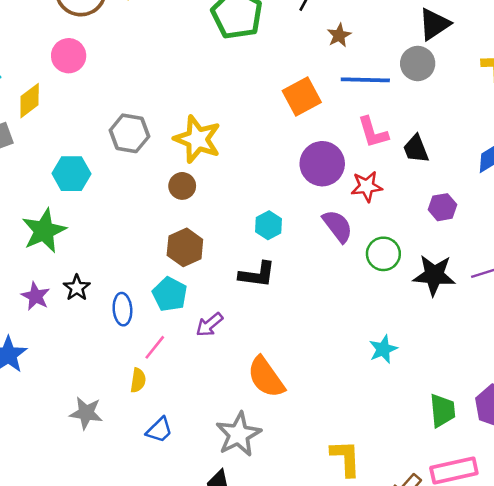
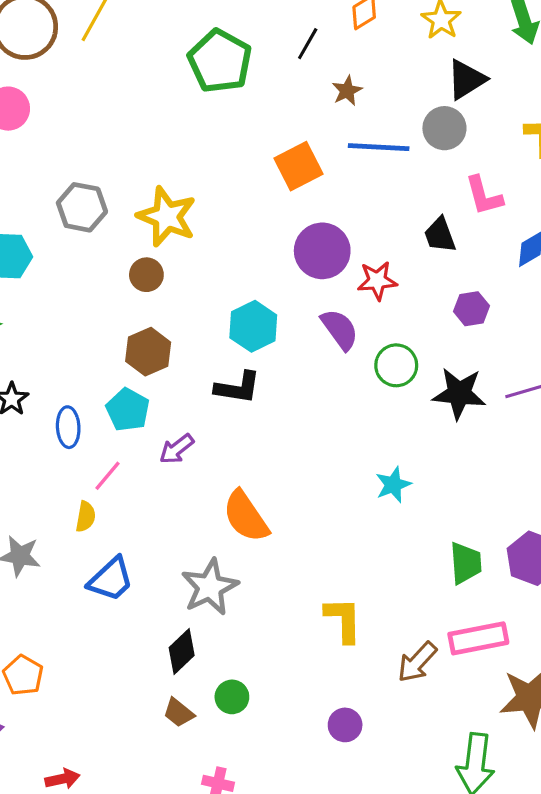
pink L-shape: (373, 132) -> (484, 196), moved
cyan hexagon: (269, 225) -> (253, 326), size x1.4
blue trapezoid: (159, 430) -> (111, 579), size x1.4

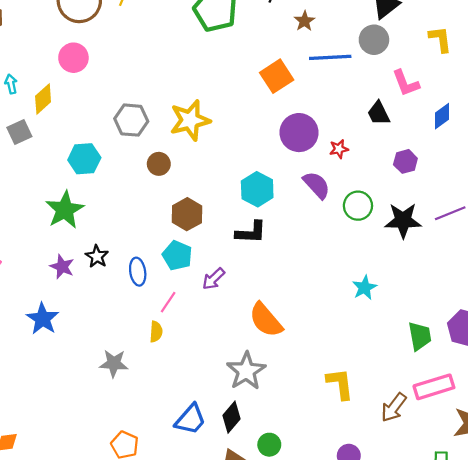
yellow star: (167, 217) -> (190, 120), turned -30
brown circle: (146, 275) -> (159, 164), moved
red star: (377, 281) -> (339, 149), size x0.7
blue trapezoid: (111, 579) -> (190, 419), moved

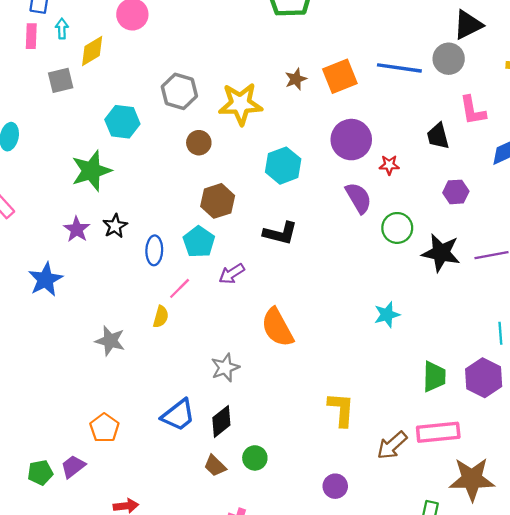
brown star: (305, 21) -> (296, 79), moved
cyan hexagon: (257, 189) -> (283, 166), moved
gray star: (246, 371) -> (225, 368), moved, size x0.7

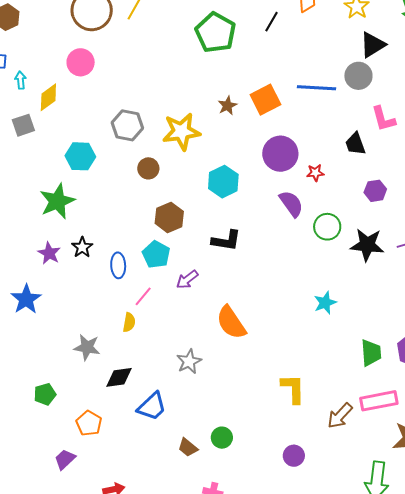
black diamond: (221, 421) -> (119, 377), moved, turned 36
green pentagon: (40, 473) -> (45, 394), moved

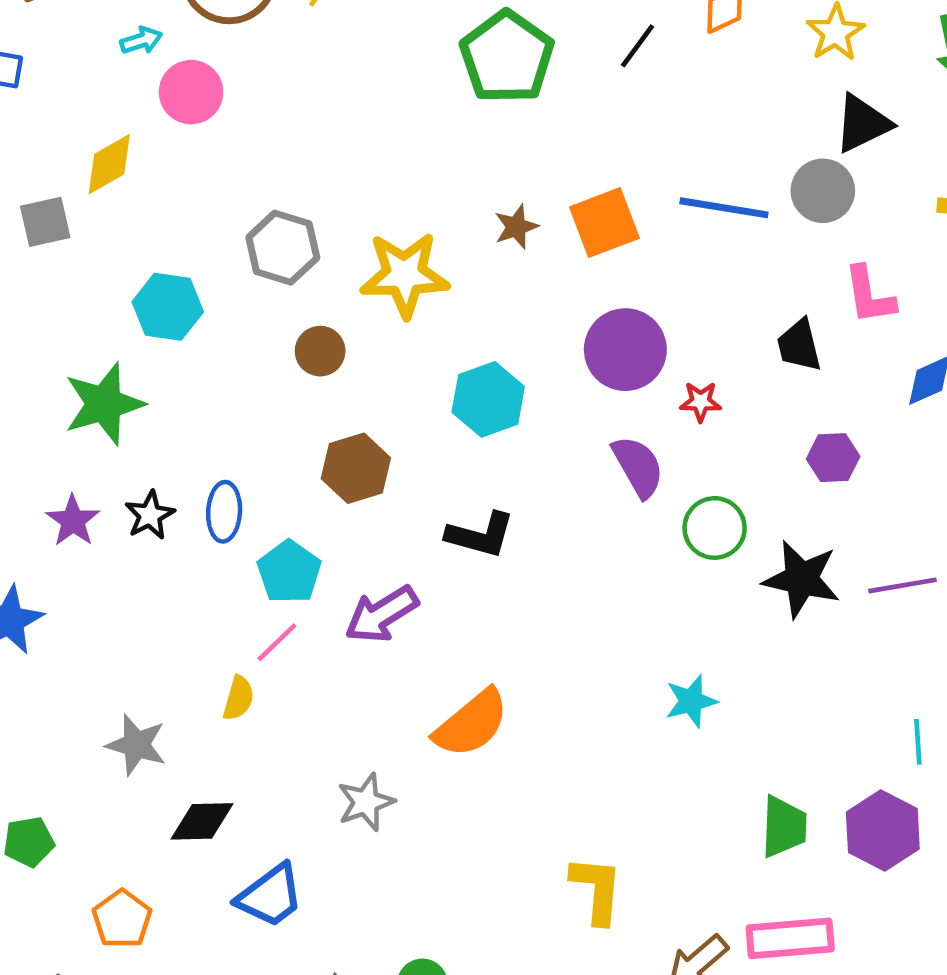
cyan arrow: (20, 80) -> (141, 40), moved, turned 72
cyan pentagon: (156, 254) -> (289, 572), moved
blue ellipse: (118, 265) -> (224, 512), moved
purple arrow: (187, 279) -> (382, 614), size x1.4
orange semicircle: (231, 323) -> (471, 723), turned -102

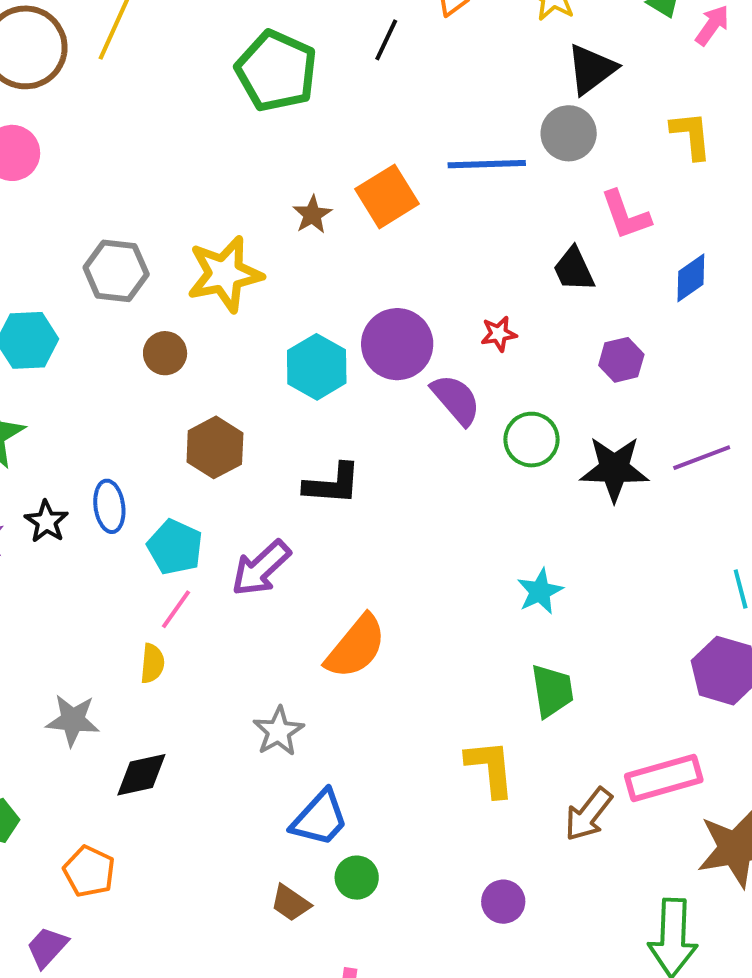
purple circle: (625, 350) -> (397, 344), moved
green trapezoid: (784, 827) -> (552, 691), moved
blue trapezoid: (270, 896) -> (320, 818), moved

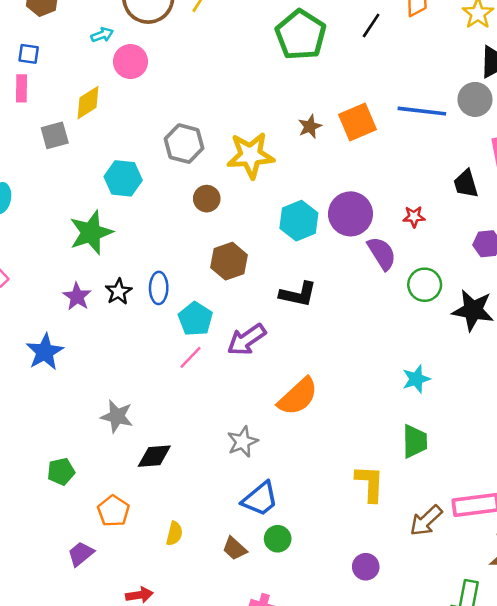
yellow semicircle: (152, 663) -> (174, 533), moved

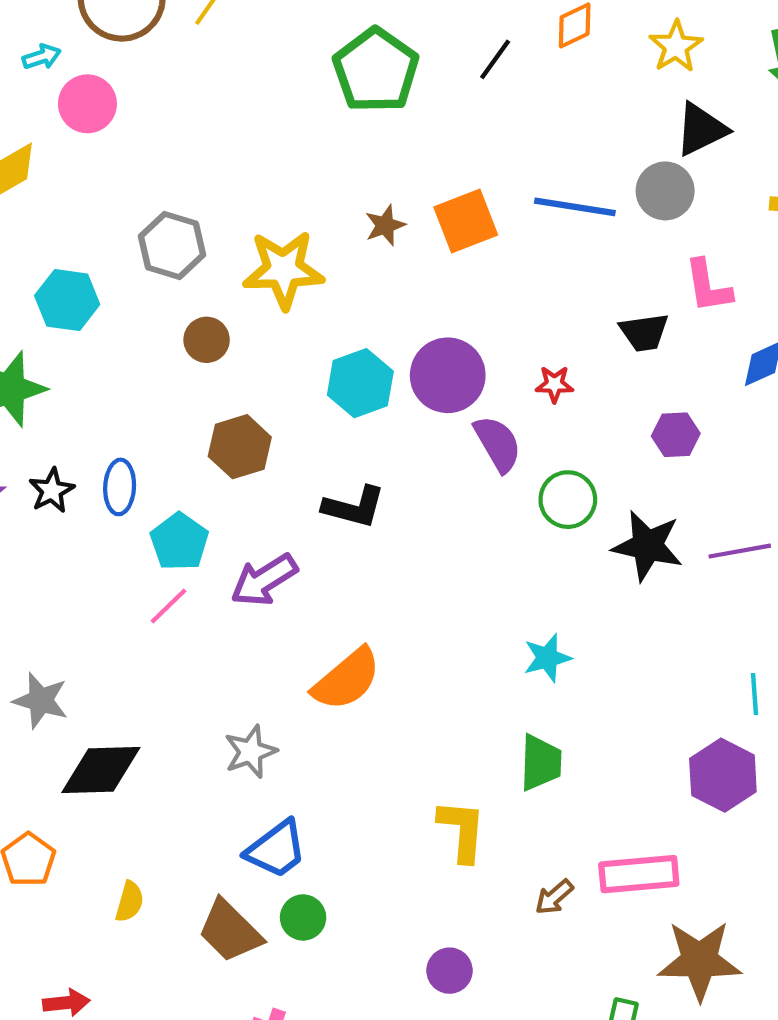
black trapezoid: (466, 184) -> (644, 332), turned -84
black diamond: (154, 456) -> (101, 770), size x1.4
brown arrow: (426, 521) -> (554, 897), size x0.7
brown trapezoid: (235, 549) -> (230, 931), size x1.6

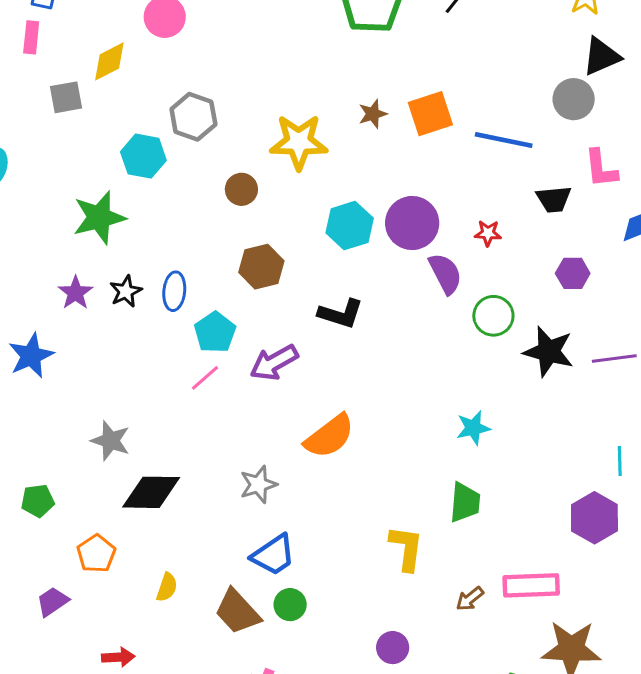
blue line: (575, 207) -> (504, 140), moved
gray hexagon: (172, 245) -> (193, 117), moved

